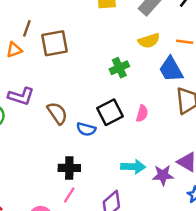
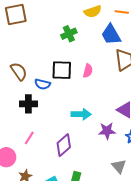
black square: (110, 112) -> (62, 70), turned 30
black cross: (69, 168) -> (28, 104), moved
purple star: (163, 175) -> (107, 131), moved

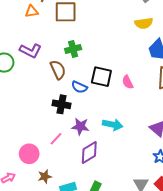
green cross: (69, 34) -> (73, 49), moved
pink semicircle: (88, 71) -> (128, 82), turned 128
purple star: (107, 131) -> (80, 126), moved

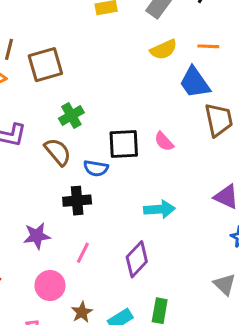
purple star: (80, 126) -> (37, 236), moved

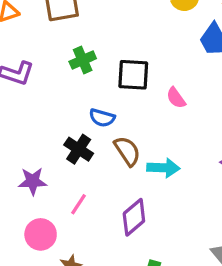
black square: (124, 144) -> (133, 75), moved
brown semicircle: (58, 152) -> (127, 151), moved
black cross: (77, 201) -> (79, 149), turned 32

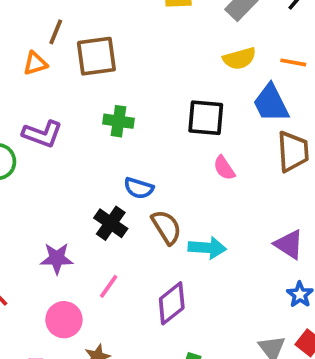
green cross: (83, 60) -> (119, 121), turned 30
black square: (133, 75) -> (206, 118), moved

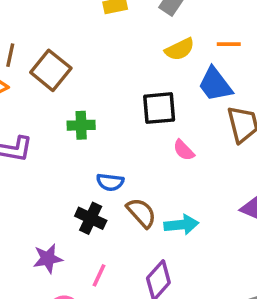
brown square: (96, 56) -> (51, 70), turned -33

